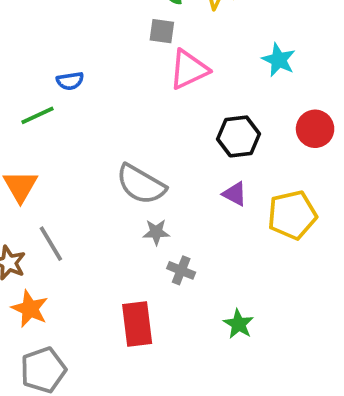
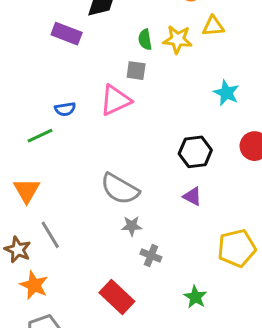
pink triangle: (189, 69) -> (115, 100), moved
yellow pentagon: (292, 215) -> (237, 248), moved
red rectangle: (137, 324) -> (117, 297), turned -40

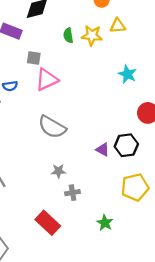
gray square: (136, 71) -> (34, 58), moved
black hexagon: (195, 152) -> (126, 145), moved
gray semicircle: (120, 189) -> (52, 127), moved
gray cross: (151, 256) -> (73, 193), turned -32

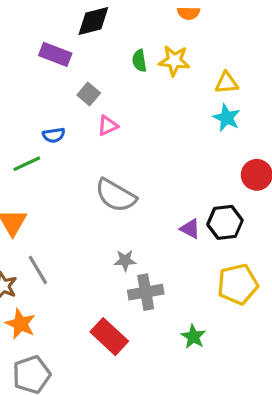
yellow triangle: (118, 26) -> (227, 83), moved
gray square: (34, 58) -> (89, 94), turned 32
pink triangle: (47, 80) -> (108, 126), size x0.6
gray cross: (73, 193) -> (146, 292), size x1.5

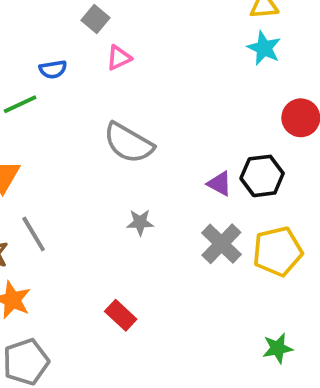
gray cross: (146, 292) -> (221, 244), moved, turned -36
red rectangle: (109, 337) -> (121, 315), size x0.7
green star: (193, 337) -> (278, 348), moved, turned 30

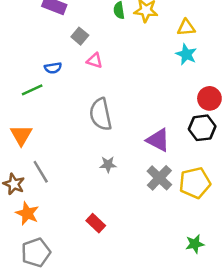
pink triangle: (119, 58) -> (95, 61), turned 42
gray semicircle: (128, 143) -> (101, 114), turned 48
black hexagon: (262, 176) -> (202, 128), moved
purple triangle: (219, 184) -> (158, 140), size x1.5

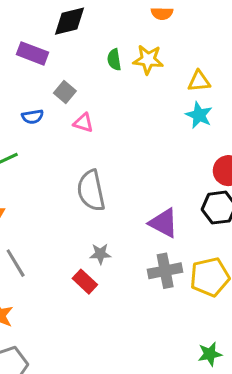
blue semicircle: (53, 68) -> (33, 117), moved
gray cross: (159, 178) -> (165, 271), turned 35
red rectangle: (96, 223) -> (85, 282), moved

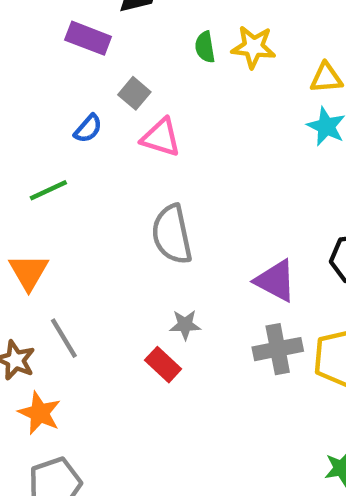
blue semicircle: (33, 117) -> (88, 129), turned -40
pink triangle: (83, 123) -> (161, 137), size x1.4

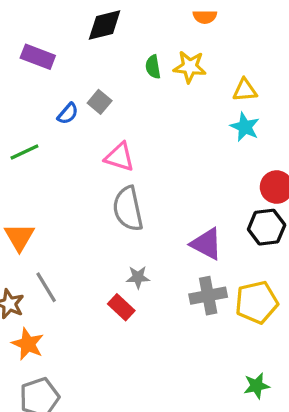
purple rectangle: (88, 38) -> (38, 57), moved
blue semicircle: (88, 129) -> (68, 114), moved
pink triangle: (161, 137) -> (120, 157), moved
green line: (48, 190) -> (24, 152), moved

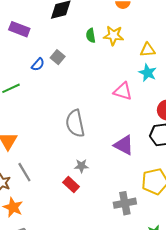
pink triangle: (120, 157) -> (123, 91), moved
gray cross: (208, 296) -> (125, 203), moved

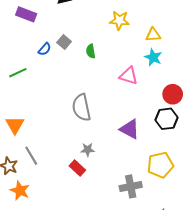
green semicircle: (91, 35) -> (91, 51), moved

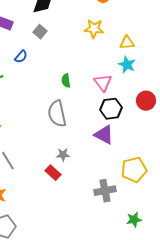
gray square: (64, 42) -> (40, 32), moved
green semicircle: (91, 51) -> (66, 81), moved
pink triangle: (129, 76) -> (103, 83), turned 36
black hexagon: (167, 119) -> (111, 109), moved

